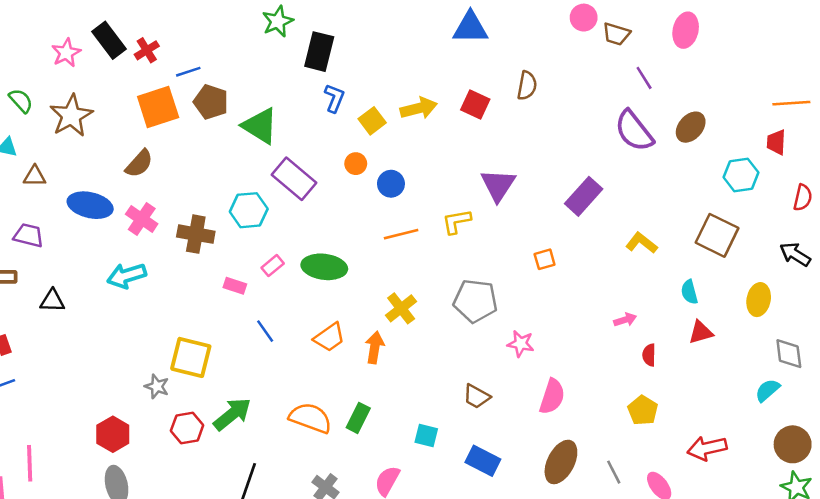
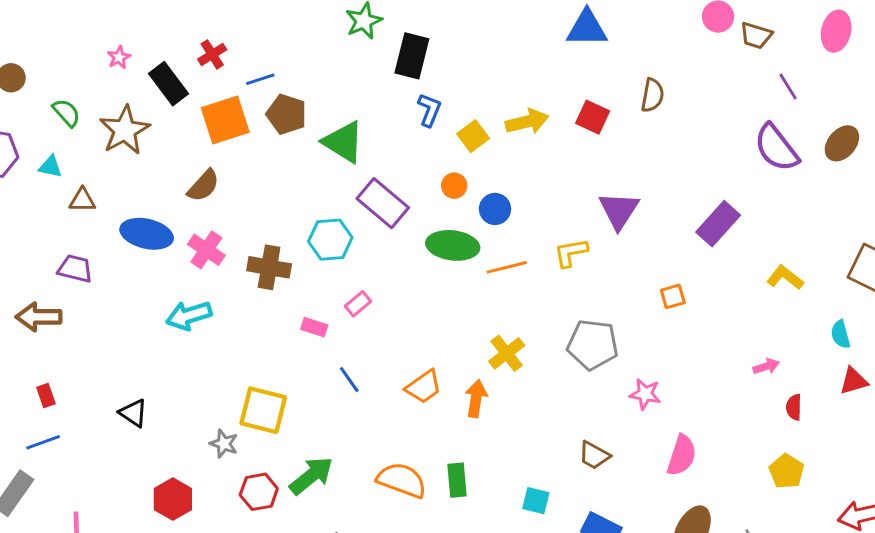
black rectangle: (109, 40) -> (168, 84), moved
pink star: (66, 53) -> (119, 57), size x0.7
green ellipse: (324, 267) -> (453, 245), moved
black triangle: (52, 301) -> (133, 413), moved, turned 32
green rectangle: (358, 418) -> (457, 480), turned -32

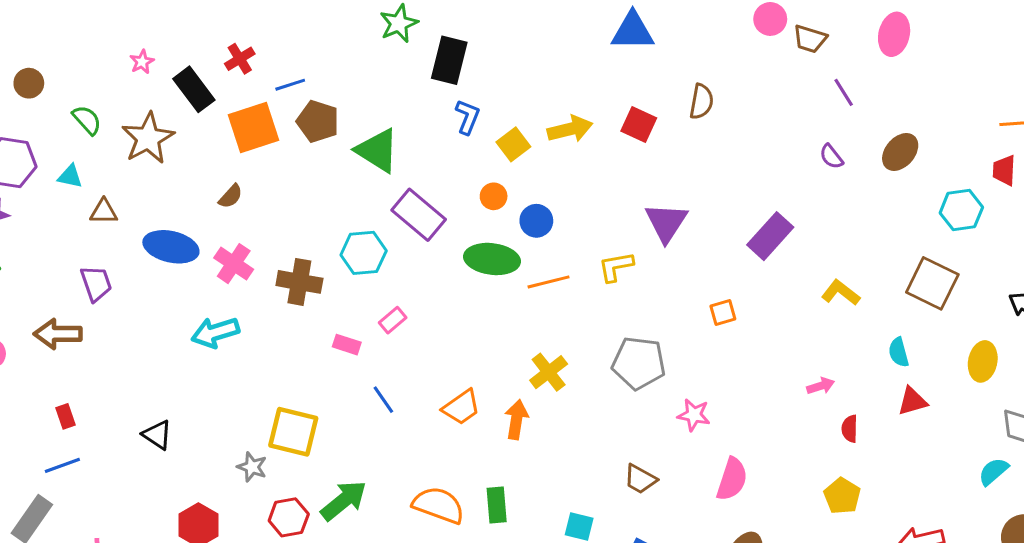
purple semicircle: (776, 148) -> (831, 157), size x0.5
brown semicircle: (203, 186) -> (231, 196), size x0.7
purple trapezoid: (75, 269) -> (96, 283), turned 57

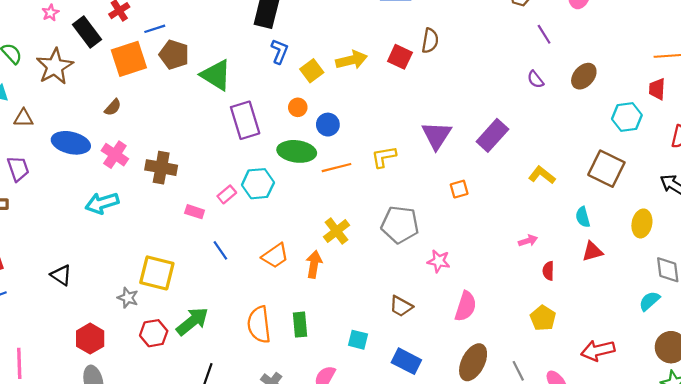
brown semicircle: (701, 102) -> (430, 41), moved
purple rectangle: (419, 215) -> (245, 120), turned 33
purple triangle: (666, 222) -> (437, 135), moved
cyan hexagon: (364, 253) -> (258, 184), moved
orange semicircle: (439, 505) -> (259, 325), turned -117

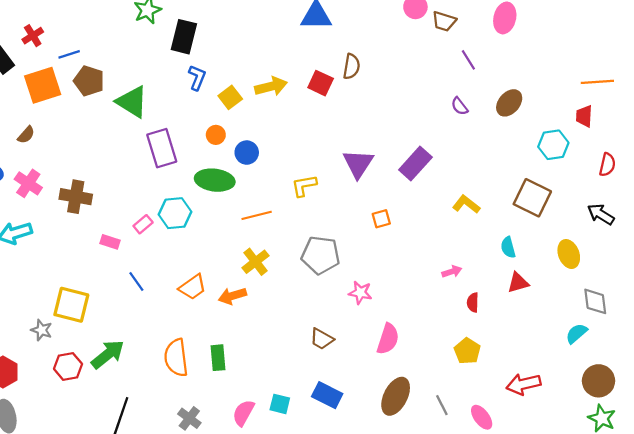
orange line: (336, 168) -> (257, 215), moved
yellow ellipse: (642, 223) -> (569, 254), turned -32
orange arrow: (314, 264) -> (232, 296), turned -116
cyan square: (358, 340) -> (280, 404), moved

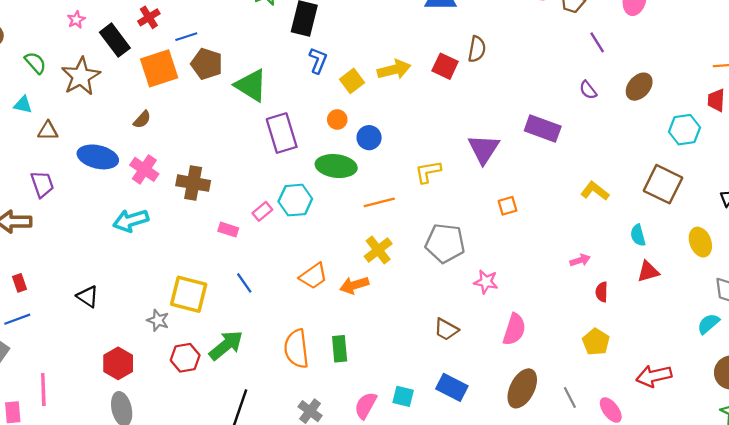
purple rectangle: (415, 164) -> (543, 129), moved, turned 68
blue line: (136, 282) -> (244, 283), moved

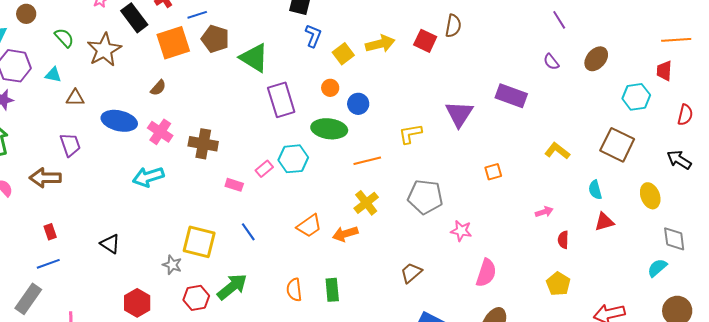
orange square: (507, 206) -> (493, 172), moved
brown trapezoid: (446, 329) -> (411, 273), moved, turned 110
orange semicircle: (296, 349) -> (294, 290), size x0.7

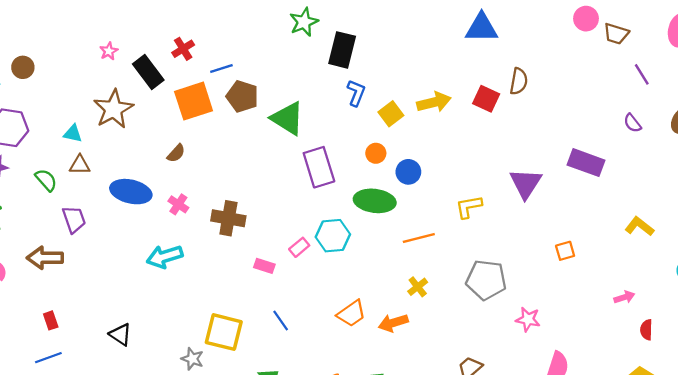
green semicircle: (64, 38) -> (46, 180), moved
cyan triangle: (53, 75) -> (73, 134), moved
pink cross: (160, 132) -> (178, 204), size x0.7
yellow cross: (366, 203) -> (418, 287), size x0.7

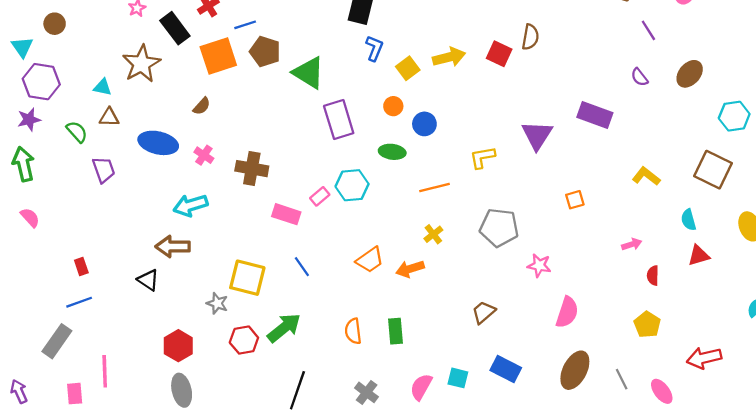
green ellipse: (375, 201) -> (392, 152), size x0.7
brown arrow: (45, 258) -> (173, 247), moved
pink rectangle: (264, 266) -> (286, 214), size x1.4

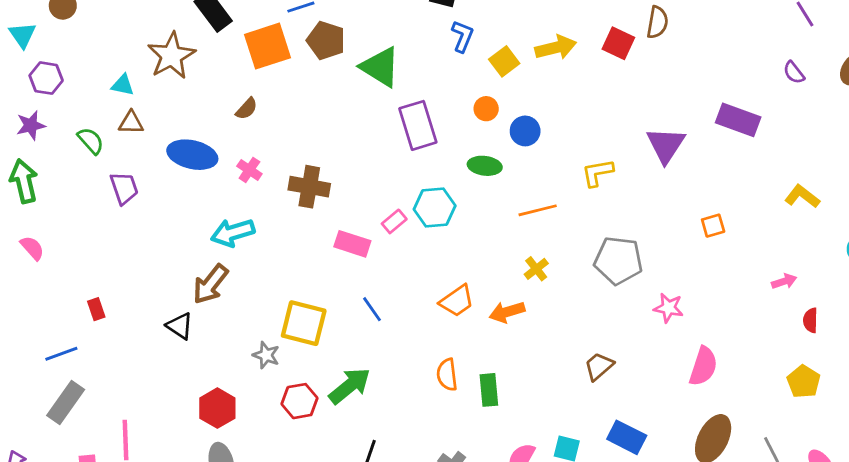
purple hexagon: (41, 82) -> (46, 78), size x0.7
brown arrow: (173, 247) -> (210, 284), turned -52
blue line: (79, 302) -> (61, 354), moved
orange semicircle: (353, 331) -> (447, 375), moved

